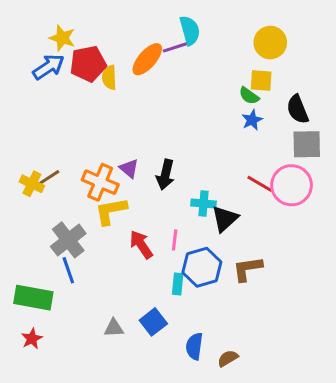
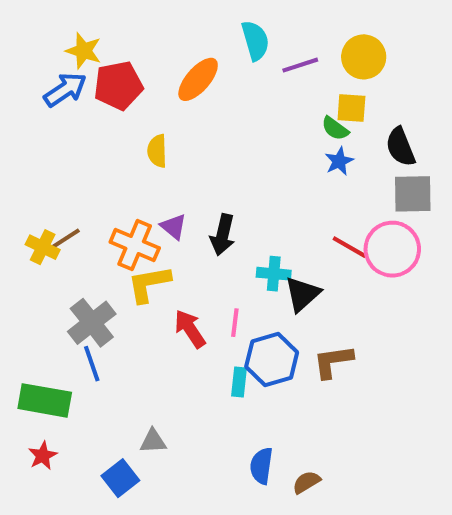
purple line: (176, 47) -> (300, 65), moved
yellow semicircle: (109, 77) -> (157, 151), moved
blue square: (153, 322) -> (120, 478), moved

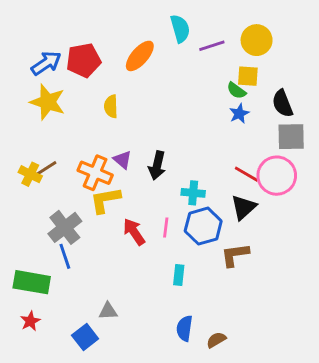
yellow star: (84, 51) -> (48, 102), moved, size x1.4
black triangle: (302, 294) -> (244, 207), moved
blue hexagon: (272, 360) -> (203, 226), moved
cyan rectangle: (239, 382) -> (179, 275), moved

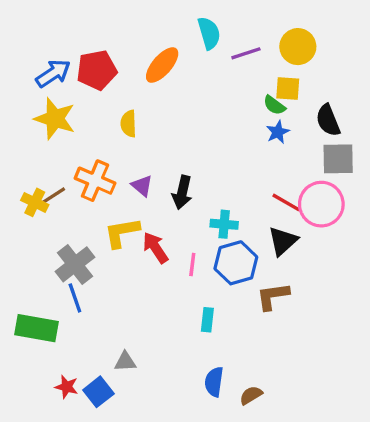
orange cross: (95, 173) -> (95, 181), moved
red arrow: (134, 232) -> (155, 248), moved
red star: (30, 321) -> (67, 387), moved, turned -30

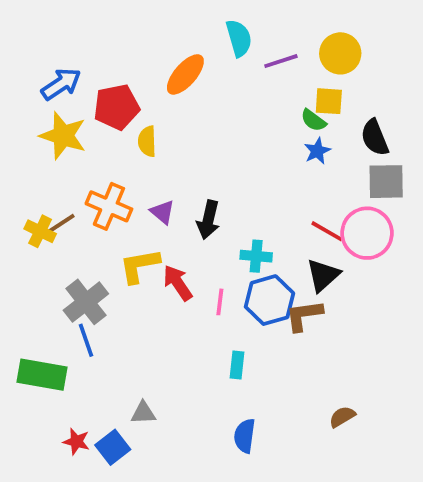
red pentagon: (97, 70) -> (117, 107), moved
brown L-shape: (273, 296) -> (304, 315), moved
brown semicircle: (251, 395) -> (342, 417), moved

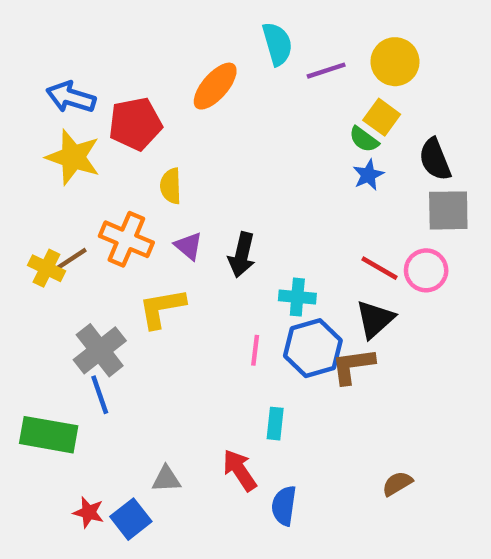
blue arrow: (61, 84) -> (71, 97), turned -129
yellow square: (329, 101) -> (382, 117), turned 32
yellow semicircle: (147, 141) -> (171, 186), moved
pink circle: (367, 233) -> (426, 270), size x0.7
red arrow: (178, 283) -> (240, 470), moved

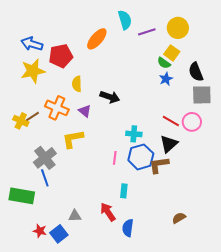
yellow star: (73, 157) -> (33, 71), turned -30
black arrow: (242, 255) -> (110, 97), moved, turned -84

